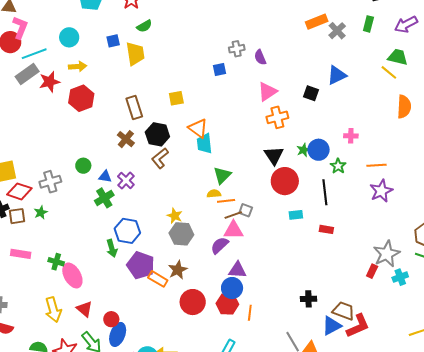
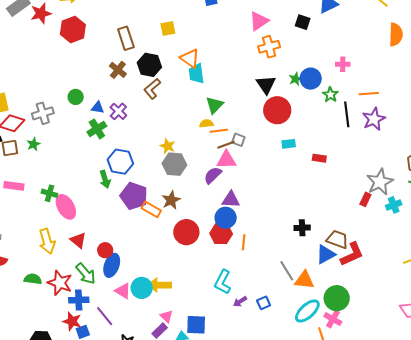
black line: (325, 192) -> (347, 114), moved

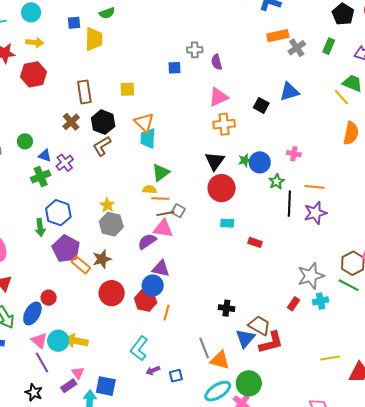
red rectangle: (365, 199) -> (294, 304), moved
red circle: (105, 250) -> (49, 298), moved
blue triangle: (326, 254) -> (245, 338), turned -30
purple line: (105, 316) -> (42, 363), moved

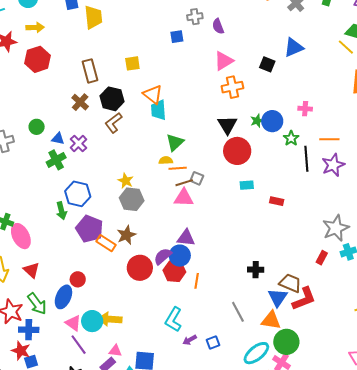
purple semicircle: (147, 241) -> (163, 256), moved
orange triangle: (220, 360) -> (271, 320), moved
pink triangle: (78, 373) -> (115, 351), turned -40

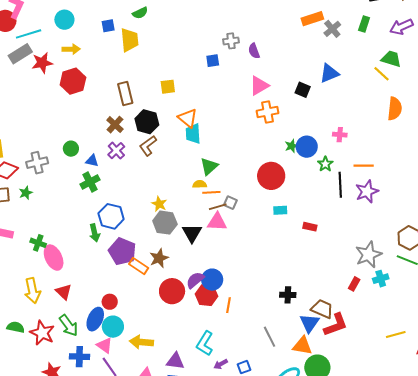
black triangle: (227, 125) -> (192, 233), moved
purple cross: (79, 144) -> (116, 151), moved
purple triangle: (186, 238) -> (175, 361), moved
cyan circle: (92, 321) -> (113, 327), moved
blue cross: (29, 330) -> (79, 357), moved

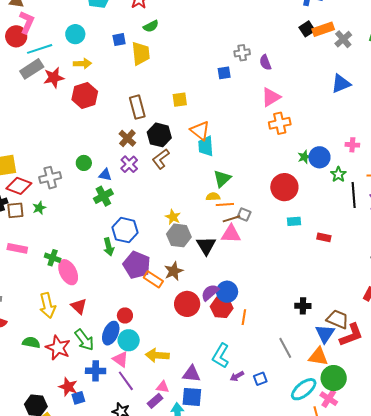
black square: (303, 90) -> (307, 29), moved, turned 35

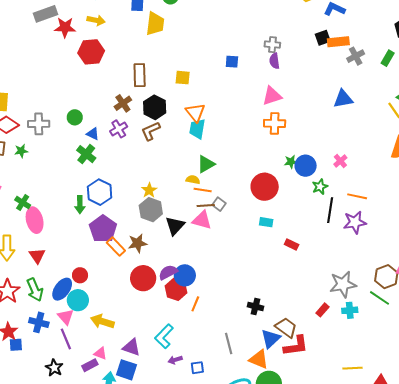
gray cross: (242, 53) -> (272, 45), moved
pink cross: (352, 145) -> (340, 161), turned 32
green cross: (103, 196) -> (86, 154), turned -36

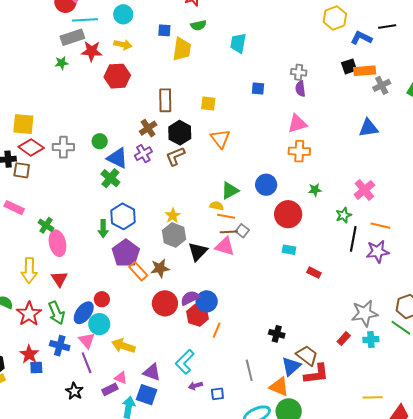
cyan trapezoid: (197, 129) -> (238, 43), moved
blue triangle: (93, 134) -> (117, 158), size x1.6
green star: (21, 151) -> (62, 63), moved
pink cross: (340, 161) -> (364, 190), size x1.5
blue circle: (306, 166) -> (266, 185), moved

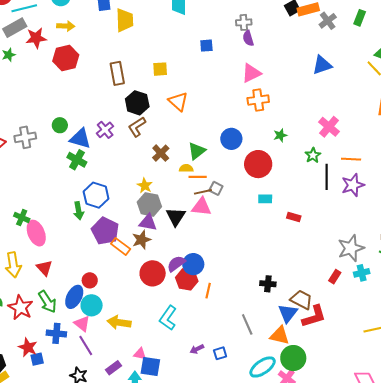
brown cross: (148, 128) -> (161, 153), moved
cyan L-shape: (185, 362) -> (168, 318), moved
purple triangle: (152, 372) -> (148, 223), moved
pink triangle: (121, 378) -> (140, 354), moved

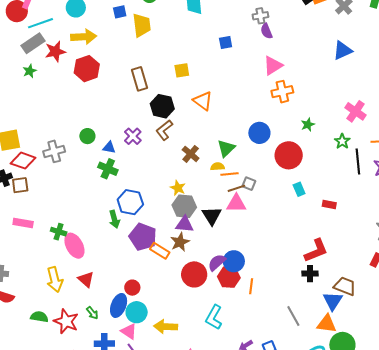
yellow arrow: (66, 26) -> (84, 37), size x1.4
blue triangle: (80, 139) -> (109, 147), size x0.6
cyan rectangle: (265, 199) -> (299, 189), turned 72
green arrow: (47, 302) -> (92, 313), size x0.6
red L-shape: (314, 316) -> (316, 251), moved

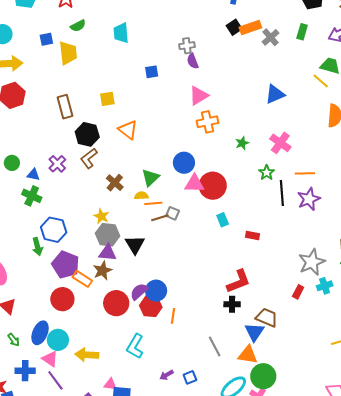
blue triangle: (343, 50) -> (275, 94), moved
green star: (308, 125) -> (242, 143), moved
pink triangle: (236, 203) -> (194, 184), moved
red circle: (132, 288) -> (62, 299), moved, size x1.5

